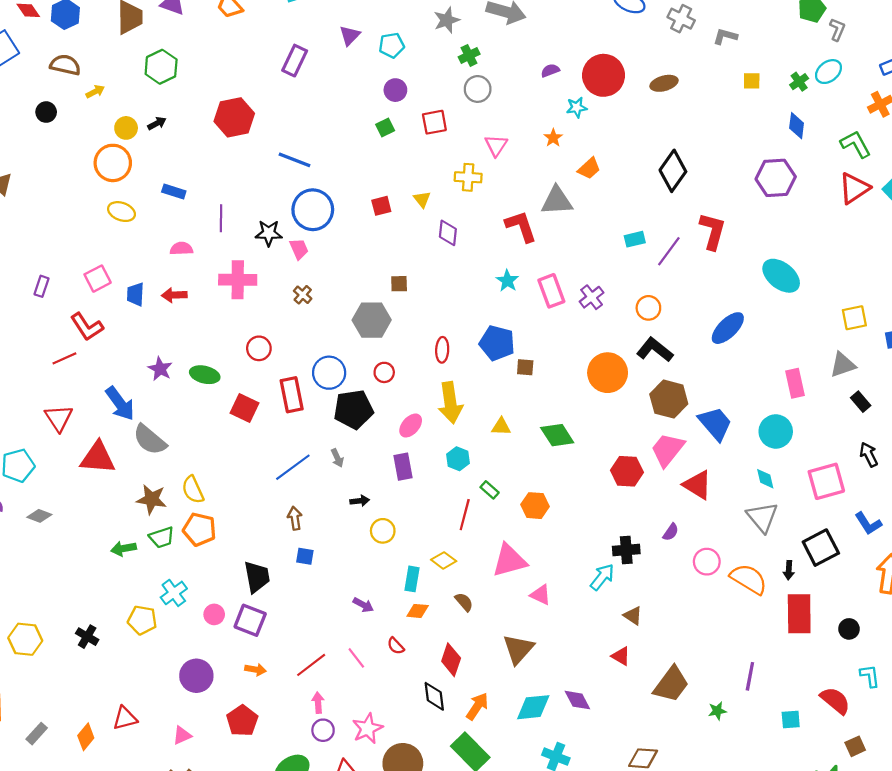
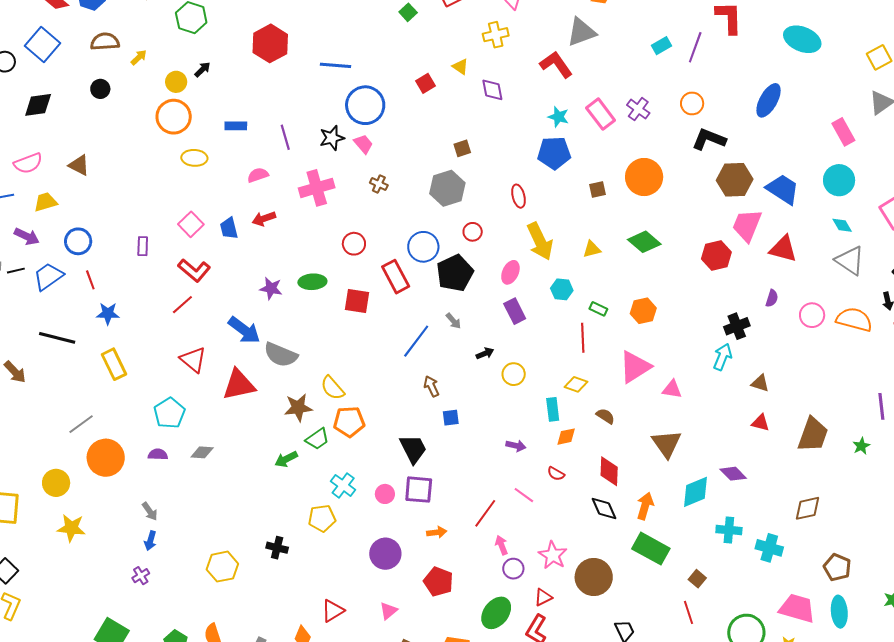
blue pentagon: (497, 343) -> (554, 153), moved
orange circle: (608, 373) -> (644, 177), moved

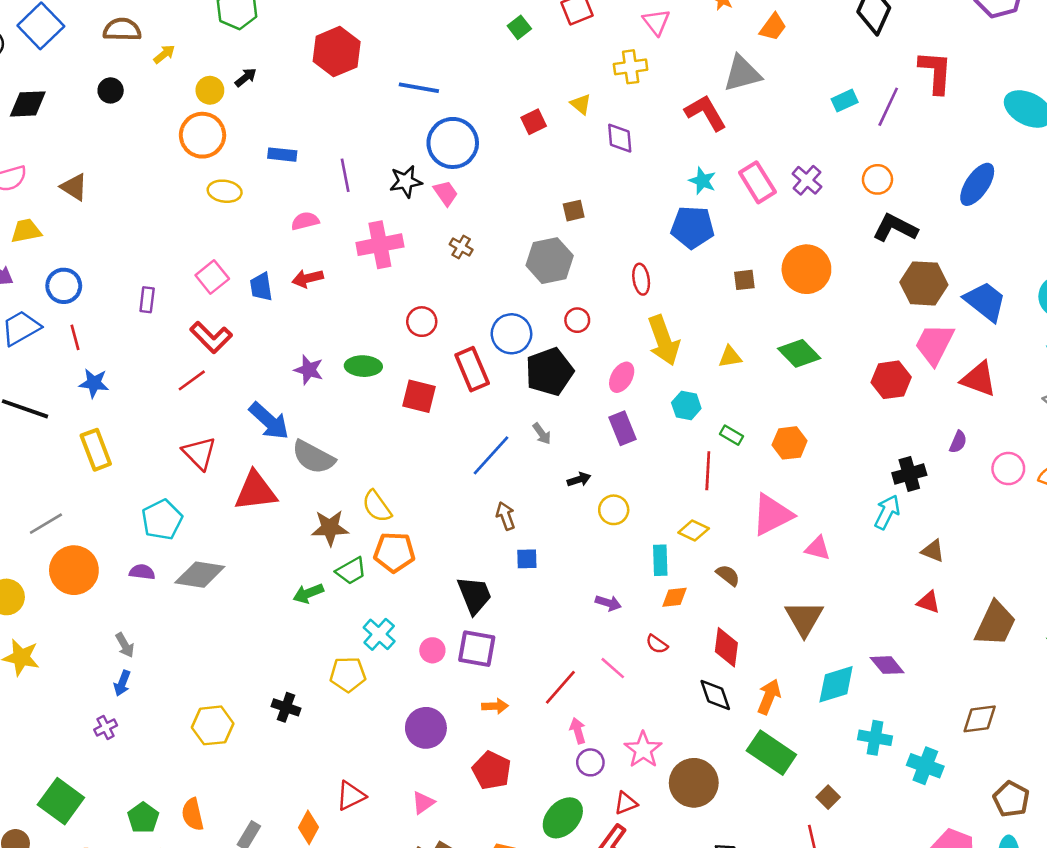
gray diamond: (202, 452) -> (200, 575), size x1.6

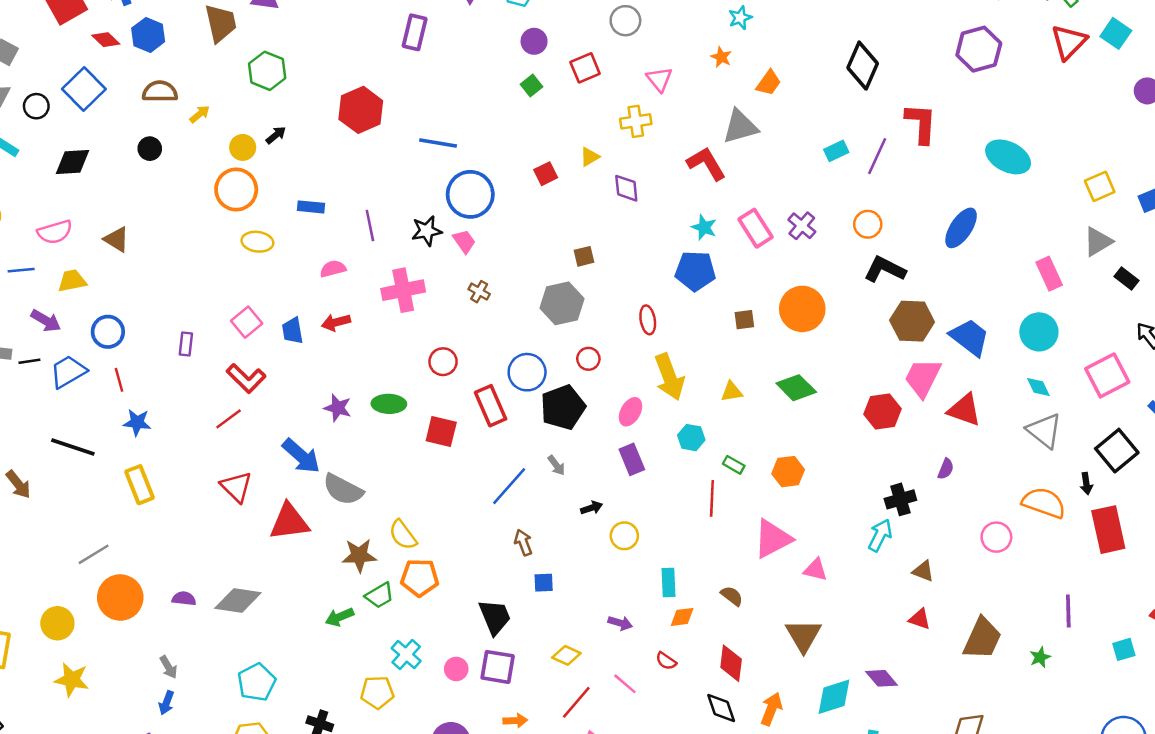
yellow triangle: (581, 104) -> (590, 157), turned 50
pink circle: (1008, 469) -> (996, 537), moved
cyan pentagon: (162, 520) -> (257, 682), moved
yellow diamond: (694, 531) -> (566, 655), moved

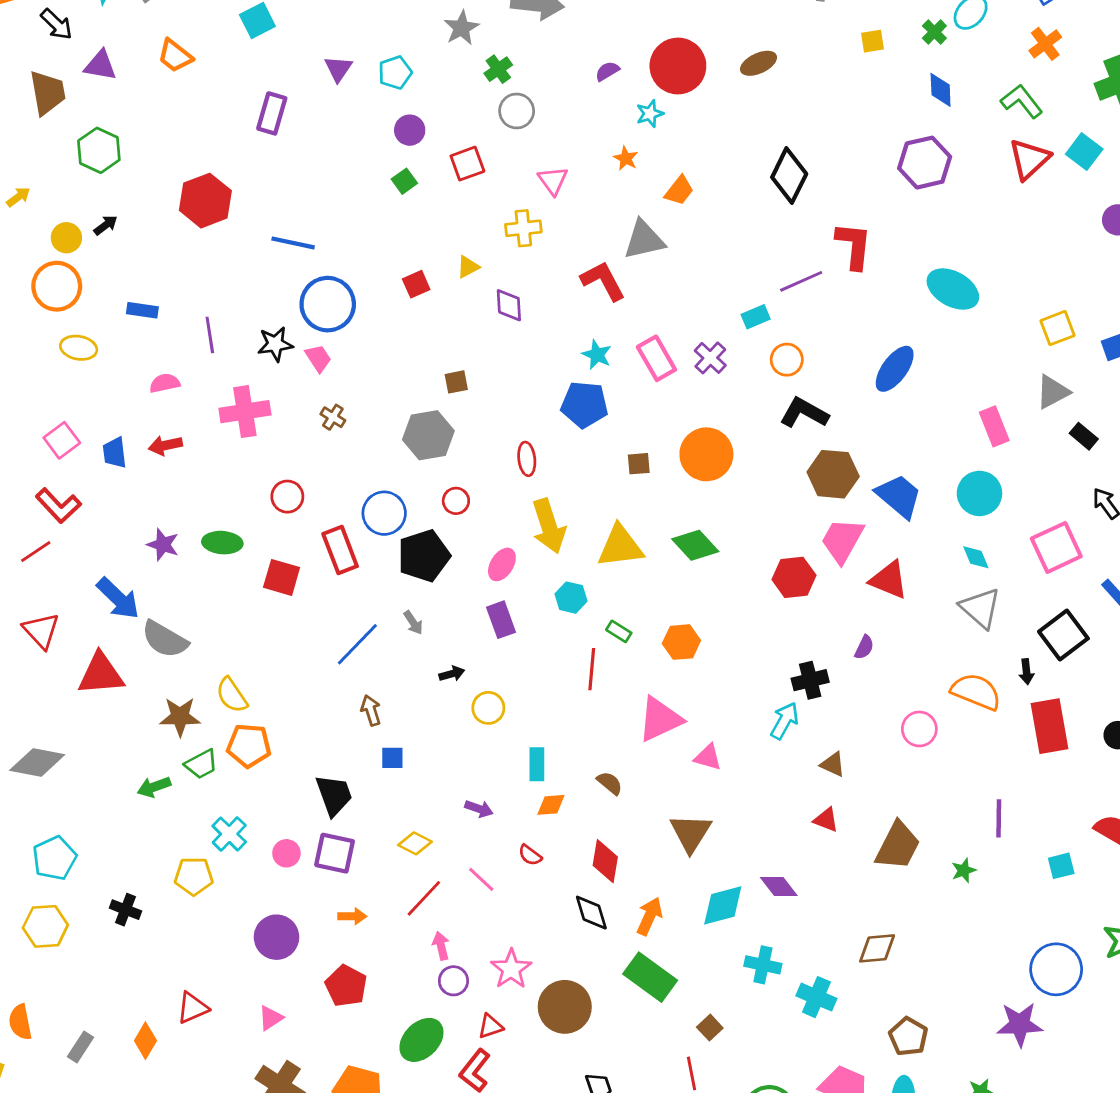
cyan rectangle: (836, 151) -> (756, 317), moved
purple line: (877, 156) -> (801, 281), turned 39
yellow triangle: (732, 392) -> (620, 546), size x1.8

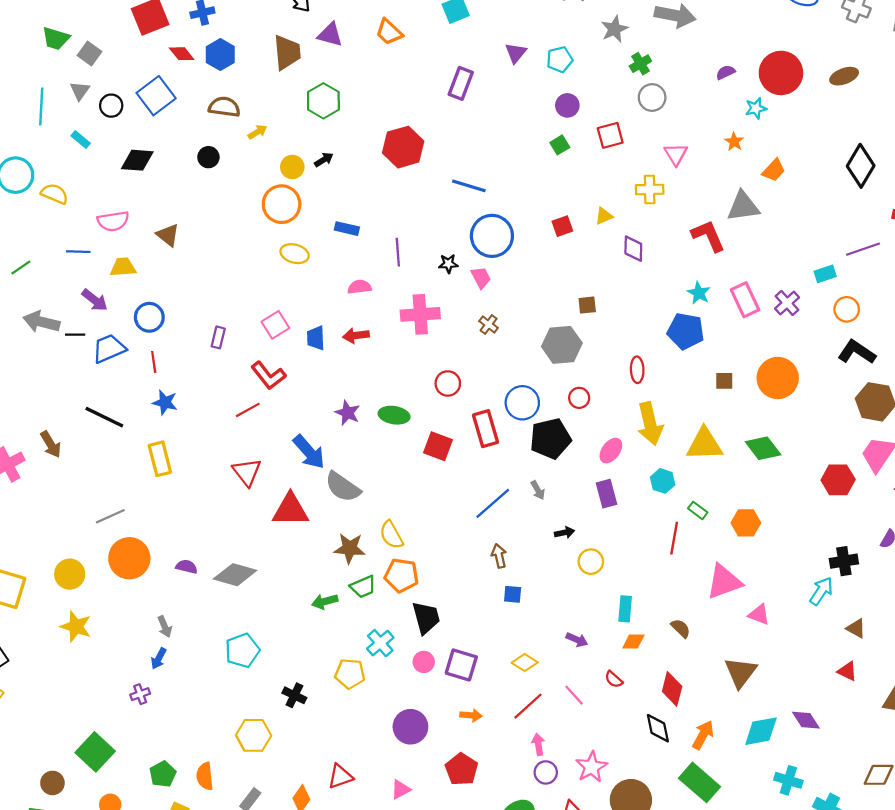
black star: (275, 344) -> (448, 264), size x0.7
black trapezoid: (334, 795) -> (426, 618), moved
yellow hexagon: (45, 926) -> (254, 735), moved

